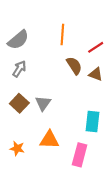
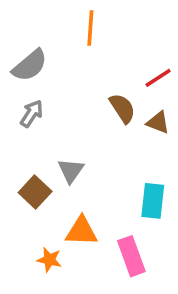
orange line: (62, 34) -> (90, 28), moved
brown square: (19, 103) -> (35, 192), moved
orange star: (17, 148) -> (49, 260), moved
pink rectangle: (80, 155) -> (131, 256), turned -35

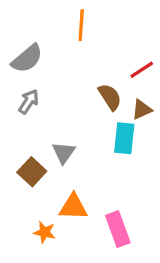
brown triangle: (158, 122) -> (142, 110), turned -45
cyan rectangle: (153, 201) -> (124, 138), moved

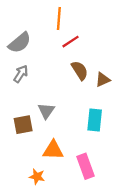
red line: (142, 70) -> (70, 42), moved
cyan rectangle: (124, 138) -> (95, 120), moved
brown square: (32, 172) -> (23, 125), turned 36
orange star: (45, 232) -> (37, 177), moved

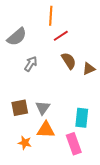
gray arrow: (21, 74) -> (31, 64), moved
gray triangle: (46, 111) -> (43, 108), moved
cyan rectangle: (95, 120) -> (82, 118), moved
orange star: (37, 177) -> (25, 143), moved

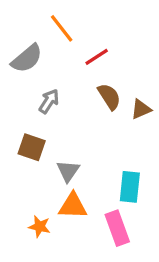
orange line: (51, 16) -> (62, 28), moved, turned -42
brown square: (20, 108) -> (32, 147), moved, turned 30

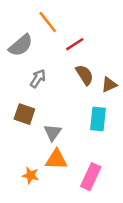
cyan rectangle: (130, 187) -> (98, 119), moved
pink rectangle: (117, 228) -> (91, 177), turned 45

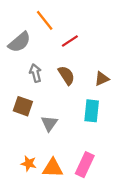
brown semicircle: (85, 75) -> (66, 75), moved
gray arrow: (38, 78) -> (35, 73), turned -48
orange triangle: (56, 159) -> (53, 168), moved

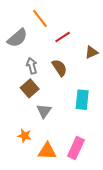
brown triangle: (102, 79) -> (91, 52), moved
brown square: (23, 106) -> (30, 88), moved, turned 30
orange star: (29, 163) -> (25, 136), moved

